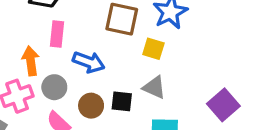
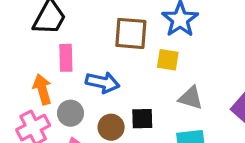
gray triangle: (154, 87) -> (191, 98), moved

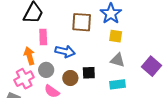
yellow square: (168, 60) -> (116, 36), moved

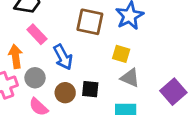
yellow square: (116, 36) -> (121, 54), moved
pink rectangle: (43, 37) -> (37, 34), turned -49
blue arrow: (65, 51) -> (63, 57), turned 42

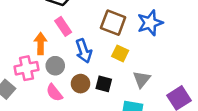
yellow square: (121, 54) -> (120, 53), moved
gray triangle: (130, 78) -> (142, 79), turned 36

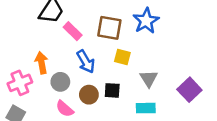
pink rectangle: (63, 26) -> (73, 31), moved
pink cross: (27, 68) -> (20, 83), moved

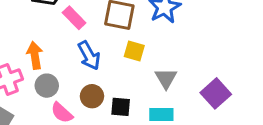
gray circle: (60, 82) -> (47, 86), moved
black square: (112, 90) -> (121, 107), moved

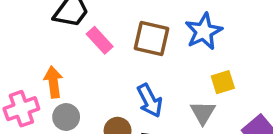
yellow square: (134, 51) -> (223, 82), moved, turned -35
blue arrow: (89, 55) -> (150, 101), moved

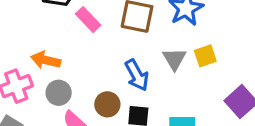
orange arrow: (53, 82) -> (46, 60), turned -68
gray triangle: (203, 113) -> (174, 59), moved

